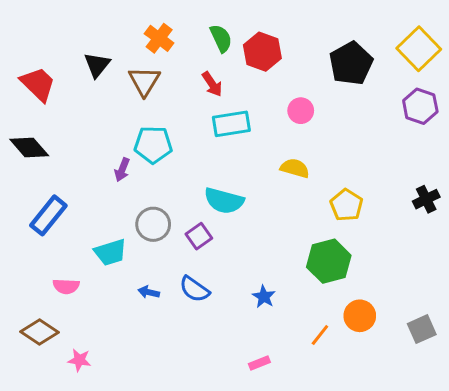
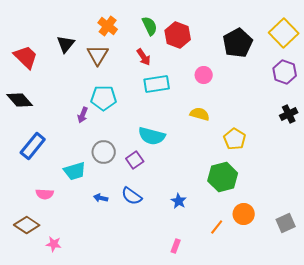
black cross: (426, 199) -> (289, 114), moved
pink rectangle: (259, 363) -> (176, 246), turned -48

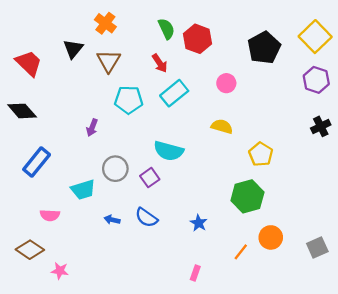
orange cross: (108, 26) -> (105, 23), moved
cyan rectangle: (157, 84) -> (174, 93), turned -30
cyan pentagon: (104, 98) -> (129, 100), moved

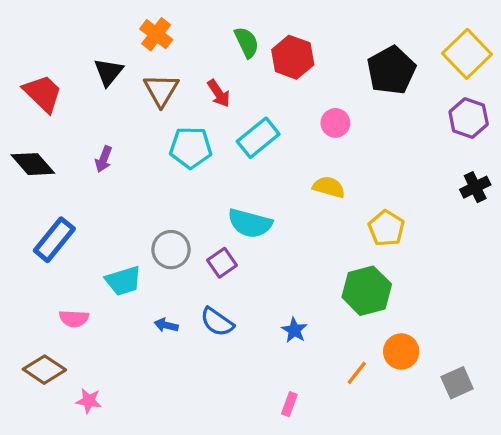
red arrow: (160, 63) -> (219, 93), moved
purple arrow: (92, 128) -> (104, 159), moved
gray square: (317, 247) -> (457, 383), moved

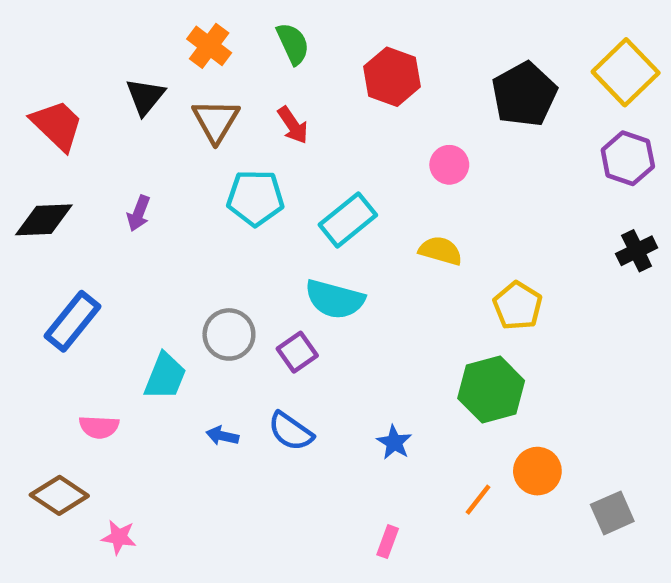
green semicircle: (247, 42) -> (293, 44), moved
cyan rectangle: (258, 138) -> (348, 220), moved
black diamond: (33, 164) -> (44, 220), turned -51
cyan trapezoid: (123, 281) -> (165, 376), turned -51

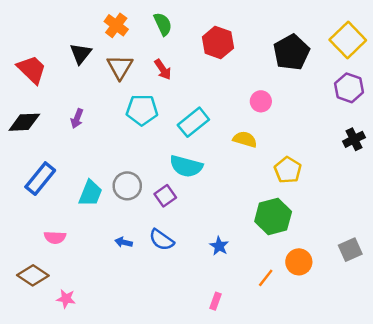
pink circle: (449, 165) -> (261, 101), moved
cyan trapezoid: (165, 376) -> (90, 193), moved
gray square: (612, 513) -> (350, 250), moved

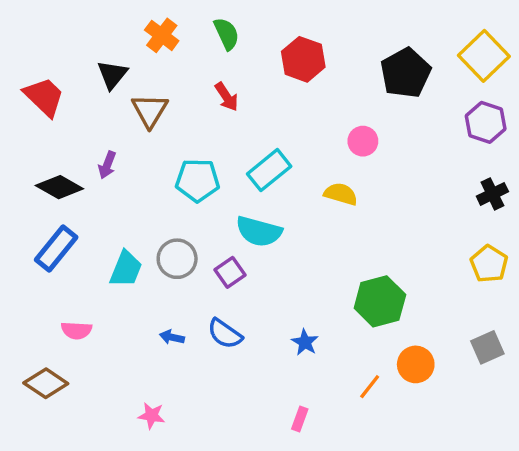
brown triangle: (120, 67) -> (150, 110), moved
cyan pentagon: (142, 110) -> (198, 180), moved
black diamond: (24, 122) -> (59, 187), moved, turned 32
yellow pentagon: (288, 170) -> (489, 264), moved
pink star: (66, 299) -> (152, 416), moved

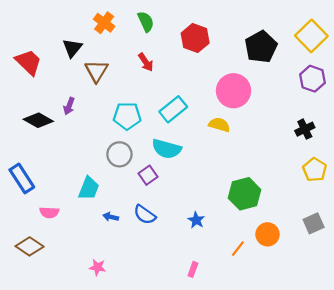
pink circle: (363, 141) -> (234, 91), size x1.8
black cross: (492, 194) -> (305, 129), moved
blue rectangle: (56, 249) -> (22, 178), moved, turned -72
gray circle: (177, 259) -> (119, 154), moved
cyan trapezoid: (126, 269) -> (89, 188), moved

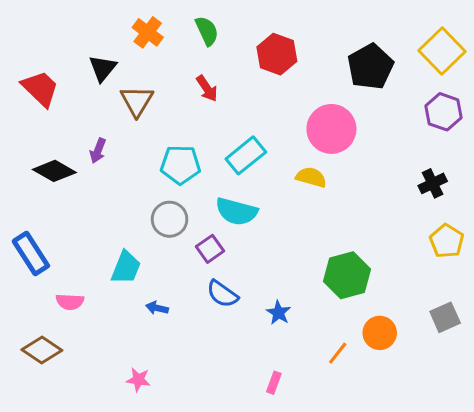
blue semicircle: (145, 215) -> (222, 294), moved

